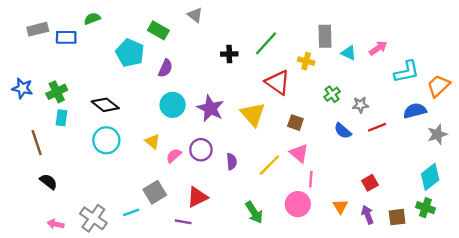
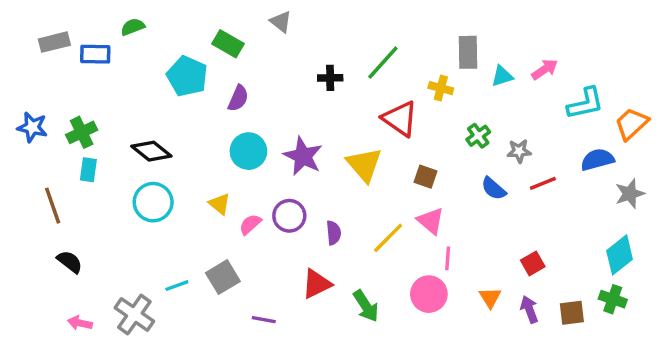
cyan triangle: (349, 53) -> (502, 76), turned -42
red triangle: (197, 197) -> (317, 284), moved
cyan line: (131, 212) -> (177, 286), moved

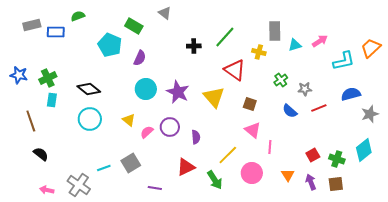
orange trapezoid: (631, 124) -> (371, 48), moved
yellow line: (388, 238) -> (228, 155), moved
pink line: (448, 258) -> (270, 147), moved
green cross: (613, 299) -> (337, 159), moved

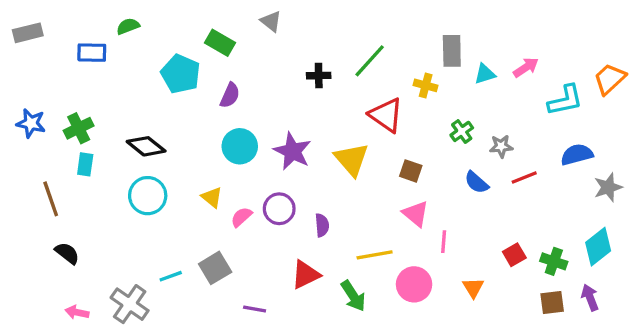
gray rectangle: (32, 25) -> (28, 33), moved
yellow line: (228, 155) -> (375, 255), turned 35
purple arrow: (311, 182) -> (590, 298), moved

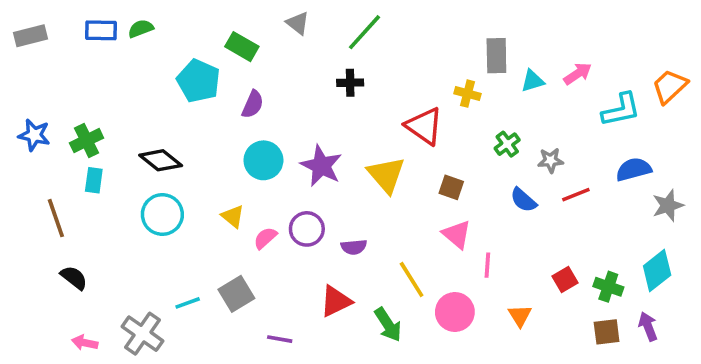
blue rectangle: (92, 53) -> (101, 30), moved
green line: (370, 61) -> (365, 32), moved
purple semicircle: (322, 225) -> (354, 247), turned 90
yellow line: (375, 255) -> (412, 279), turned 68

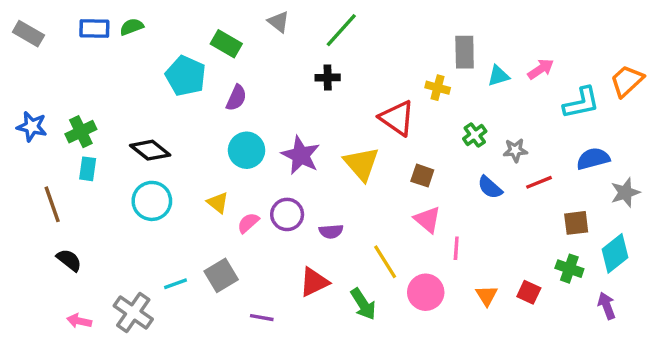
gray rectangle: (31, 36) -> (28, 34), turned 44
red square: (565, 279) -> (529, 292), moved, turned -35
brown square: (607, 332) -> (576, 223), moved

